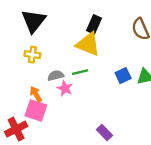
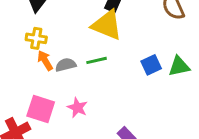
pink star: (65, 88) -> (77, 108), moved
orange arrow: (36, 94) -> (45, 60), moved

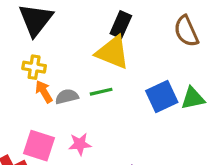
blue square: (151, 65) -> (162, 97), size x1.4
pink star: (77, 108) -> (80, 144), turned -30

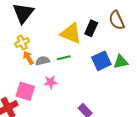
black rectangle: (121, 25) -> (91, 28), moved
yellow cross: (34, 67) -> (22, 43), turned -32
pink star: (80, 144) -> (51, 82), moved

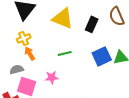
yellow triangle: (71, 33) -> (63, 18), moved
gray semicircle: (42, 61) -> (17, 69), moved

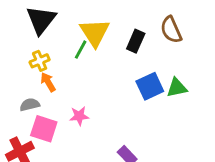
yellow triangle: (63, 18) -> (95, 33), turned 35
green line: (65, 53) -> (81, 50), moved, turned -48

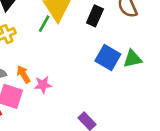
orange arrow: (48, 82) -> (23, 74), moved
blue square: (150, 86) -> (108, 57), turned -35

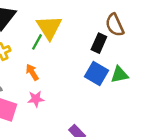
black rectangle: (95, 16) -> (99, 43), moved
orange arrow: (23, 74) -> (32, 72), moved

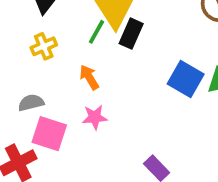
black rectangle: (99, 43) -> (131, 34), moved

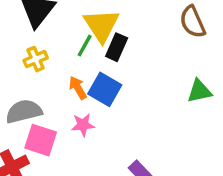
blue square: (186, 79) -> (105, 89), moved
gray semicircle: (31, 103) -> (24, 111), size x1.5

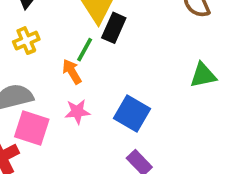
green line: (85, 46) -> (85, 50), moved
blue square: (105, 89) -> (132, 113), moved

